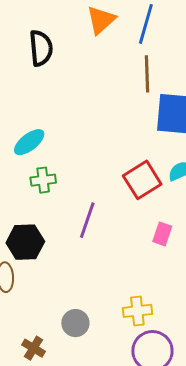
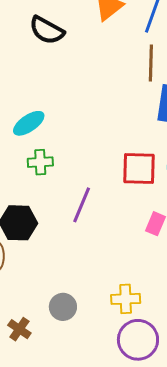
black semicircle: (41, 48) -> (47, 30), turned 120
red square: (142, 180) -> (139, 168), turned 30

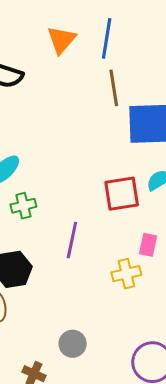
yellow cross: (126, 299) -> (126, 274), moved

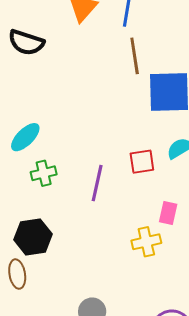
red square: (122, 194) -> (142, 162), size x0.7
purple line: (72, 240) -> (97, 183), moved

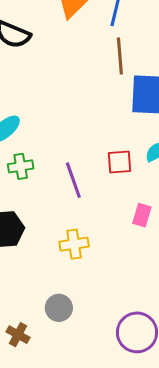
purple line: (97, 183) -> (73, 180), turned -36
yellow cross: (146, 242) -> (74, 244), moved

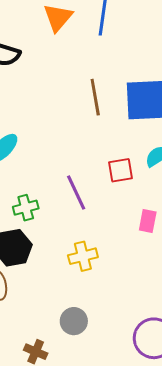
brown line: (120, 56) -> (95, 97), moved
green cross: (21, 166) -> (26, 208), moved

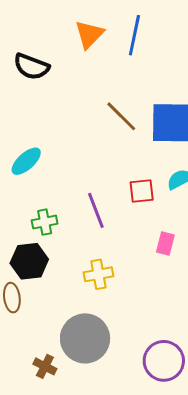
brown line: (95, 97) -> (121, 116), turned -39
gray circle: (74, 321) -> (85, 338), size x1.8

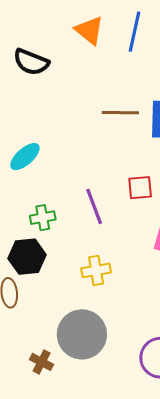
orange triangle: (89, 34) -> (89, 30), turned -36
brown line: (121, 116) -> (120, 113), turned -45

